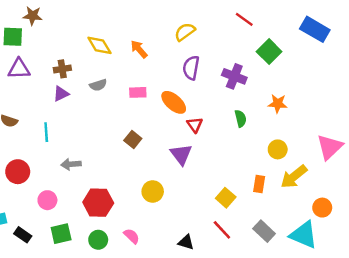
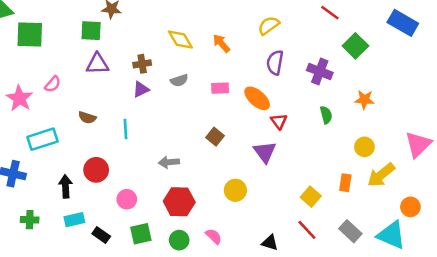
gray arrow: (71, 164) -> (169, 162), moved

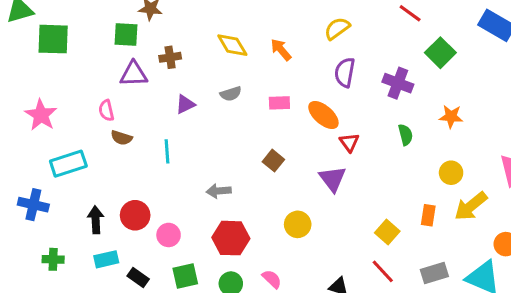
brown cross: (142, 64) -> (170, 57), moved
pink semicircle: (53, 84) -> (106, 110), moved, turned 126
red circle: (96, 170) -> (135, 215), moved
gray rectangle: (350, 231) -> (434, 273), turned -60

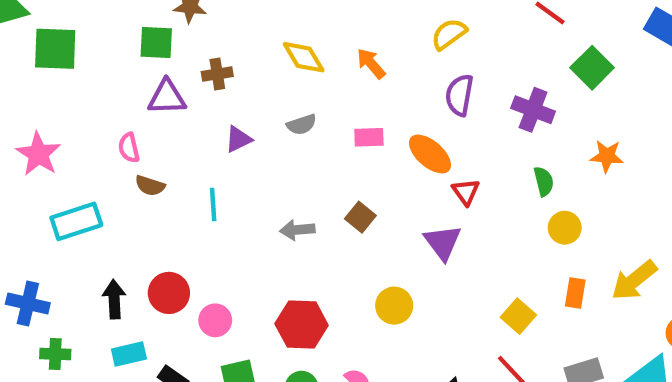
yellow circle: (451, 173) -> (565, 228), moved
gray arrow: (219, 191) -> (297, 230), moved
blue cross: (33, 205) -> (28, 303), moved

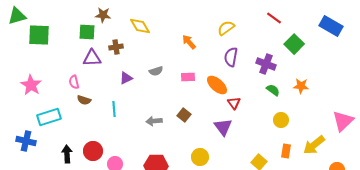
yellow diamond: (304, 57) -> (140, 26), moved
green semicircle: (544, 181) -> (273, 90), moved, turned -40
blue cross: (28, 303) -> (26, 141), moved

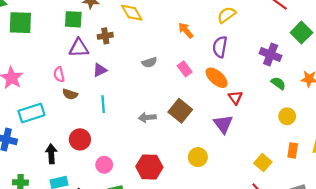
purple semicircle: (231, 57) -> (220, 47), moved
pink rectangle: (188, 77) -> (185, 69), turned 56
purple triangle: (126, 78) -> (100, 70), moved
brown square: (184, 115) -> (180, 111), size x1.5
red circle: (93, 151) -> (80, 139), moved

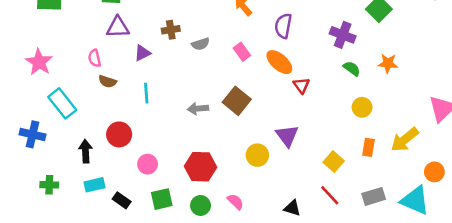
brown cross: (105, 36) -> (171, 30), moved
cyan rectangle: (31, 113) -> (62, 103), turned 70
purple triangle: (223, 124) -> (287, 136), moved

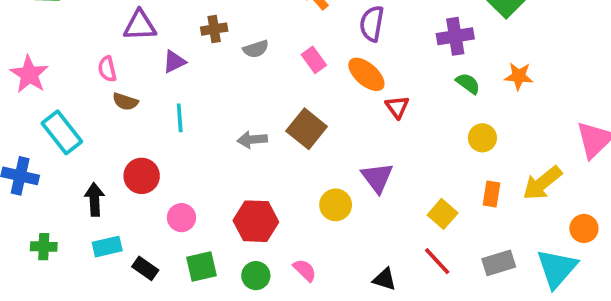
purple cross: (343, 35) -> (455, 36), turned -30
cyan triangle: (415, 200) -> (557, 268), turned 48

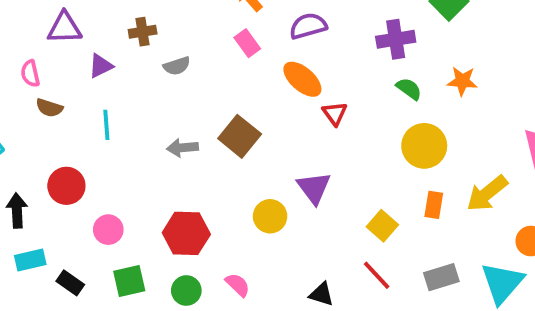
purple semicircle: (372, 24) -> (308, 26), turned 64
gray semicircle: (256, 49) -> (177, 66), moved
pink rectangle: (314, 60) -> (247, 43), moved
yellow circle: (482, 138) -> (424, 146), size x1.5

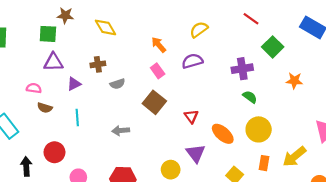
pink semicircle: (30, 74) -> (34, 88), turned 112
orange ellipse: (302, 79) -> (223, 134), moved
orange star: (462, 81) -> (294, 81), moved
red triangle: (335, 113) -> (191, 116), moved
brown square: (240, 136) -> (154, 102), moved

